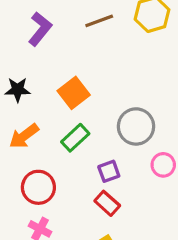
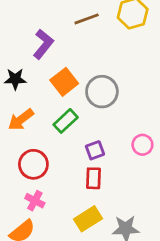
purple L-shape: (40, 29) -> (43, 44), moved
gray circle: (136, 126) -> (102, 92), moved
red rectangle: (107, 203) -> (94, 178), turned 50

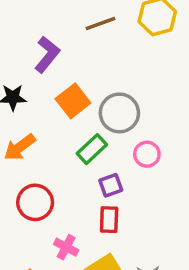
green rectangle: (66, 121) -> (92, 149), moved
pink circle: (142, 145) -> (147, 154), moved
pink cross: (35, 201) -> (66, 247), moved

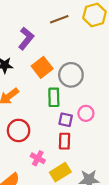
green rectangle: (92, 149) -> (54, 97), turned -48
pink circle: (147, 154) -> (86, 113), moved
purple square: (111, 185) -> (66, 120), turned 32

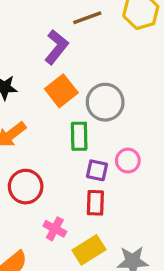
purple L-shape: (26, 38) -> (56, 47), moved

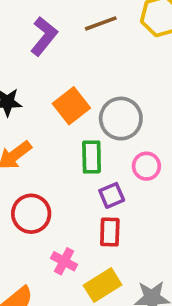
purple L-shape: (56, 47) -> (44, 36), moved
pink circle: (128, 161) -> (146, 166), moved
purple square: (97, 170) -> (112, 195), turned -35

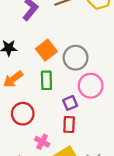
green rectangle: (92, 157) -> (46, 80), moved
pink circle: (146, 166) -> (91, 86), size x1.5

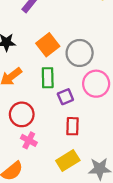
purple square: (70, 103) -> (65, 97), moved
pink cross: (42, 142) -> (29, 140), moved

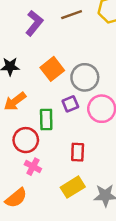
green rectangle: (48, 78) -> (46, 120), moved
purple square: (65, 97) -> (70, 104), moved

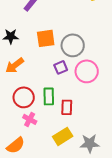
orange square: (52, 69) -> (46, 38), turned 30
green rectangle: (46, 120) -> (49, 96), moved

